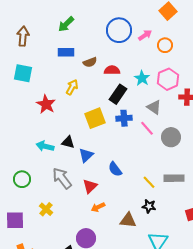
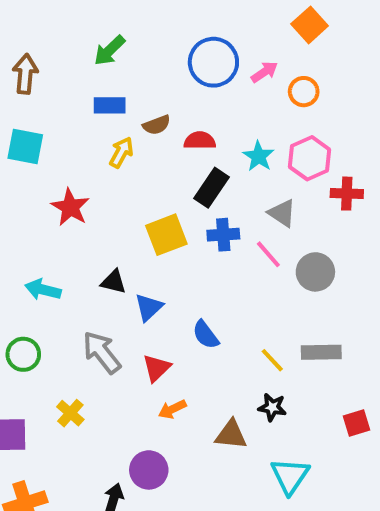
yellow arrow: (72, 87) -> (121, 152), moved
cyan arrow: (45, 146) -> (43, 290), moved

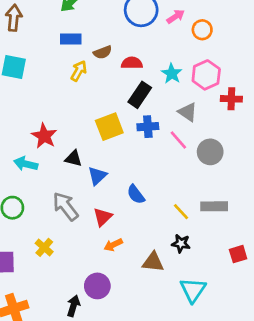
red star: (70, 207) -> (44, 136), moved

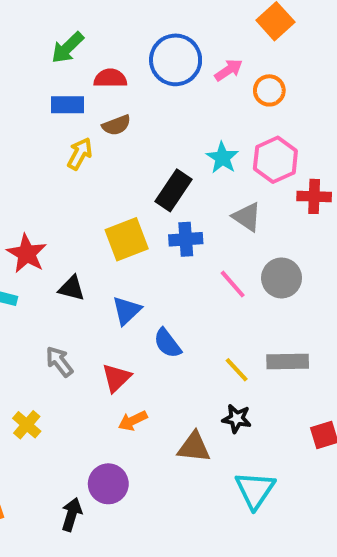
red semicircle: (132, 63) -> (110, 78), moved
pink line: (178, 140) -> (233, 284), moved
blue triangle: (97, 176) -> (127, 311), moved
gray arrow: (65, 206) -> (59, 362), size x0.7

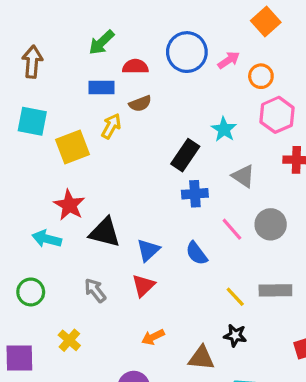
pink hexagon: (275, 160) -> (277, 115), moved
yellow square: (127, 239) -> (73, 147), moved
black triangle: (72, 288) -> (105, 232), size x1.5
blue semicircle: (167, 343) -> (197, 253), moved
red triangle: (116, 378) -> (143, 286), moved

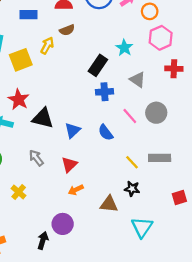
blue rectangle: (102, 87) -> (28, 15), moved
red triangle: (143, 286) -> (69, 164), moved

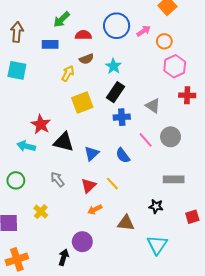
cyan star: (124, 48) -> (113, 66), moved
yellow square: (21, 60) -> (82, 103), moved
yellow line: (132, 162) -> (112, 184), moved
black star: (132, 189) -> (156, 206), moved

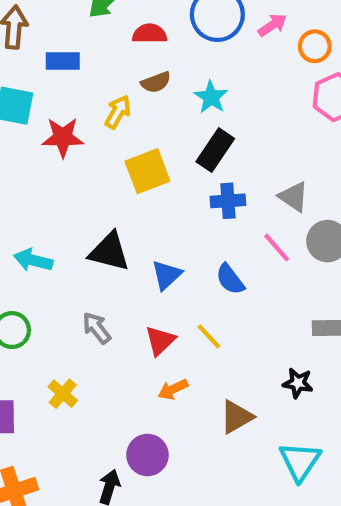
blue rectangle: (50, 44) -> (63, 61), moved
gray triangle: (153, 106) -> (294, 197), moved
red star: (41, 124) -> (63, 137), moved, turned -30
brown triangle: (126, 223) -> (236, 417), turned -36

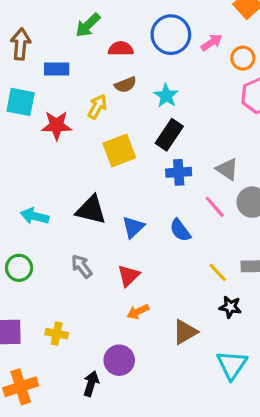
yellow line: (209, 336) -> (218, 273), moved
yellow cross: (63, 394) -> (57, 334), moved, turned -30

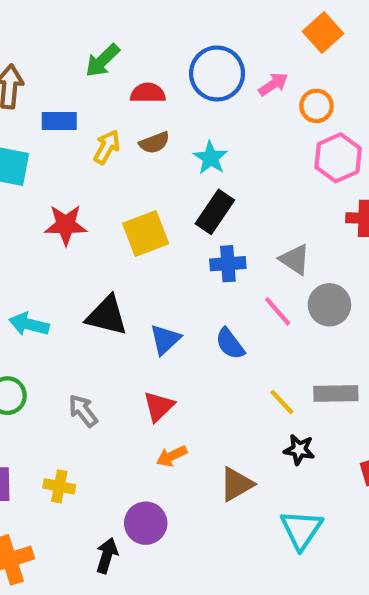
yellow arrow: (97, 107) -> (107, 147), moved
red star: (57, 125) -> (66, 225), moved
gray arrow: (82, 266) -> (83, 411), moved

